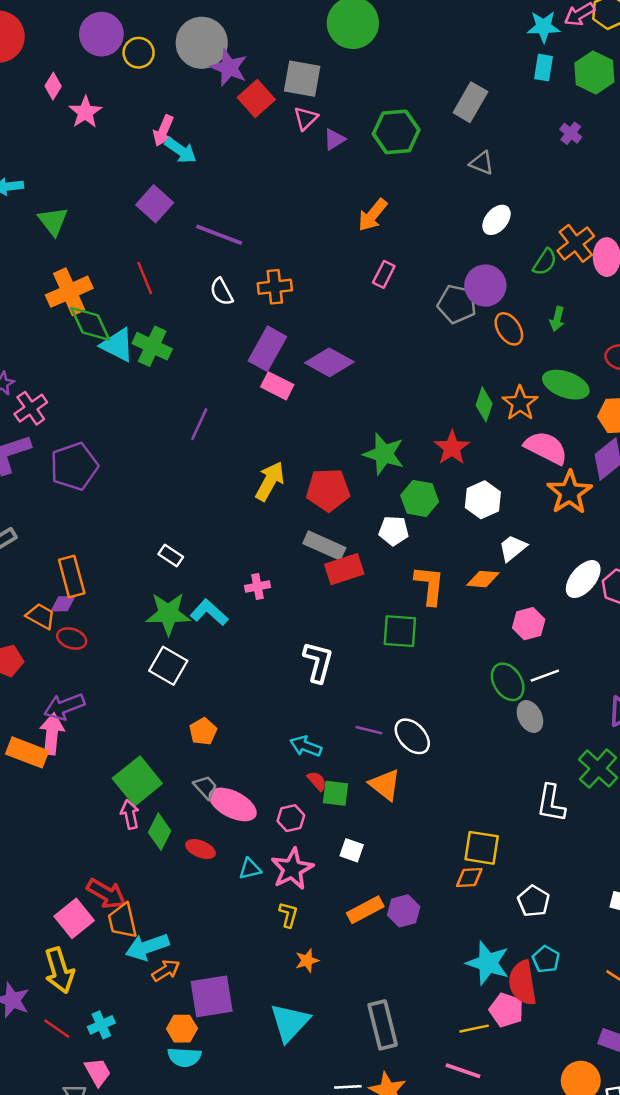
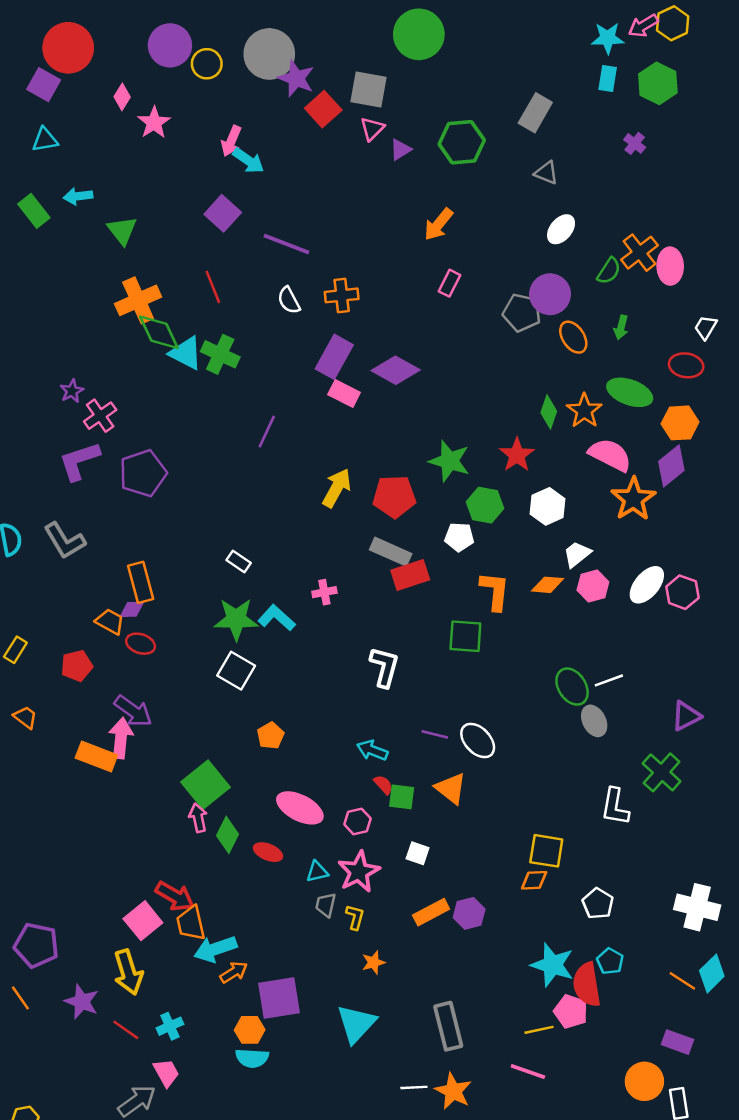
pink hexagon: (529, 624) -> (593, 586), moved
purple arrow: (64, 707) -> (133, 711), turned -123
gray trapezoid: (205, 787) -> (326, 905), moved, turned -125

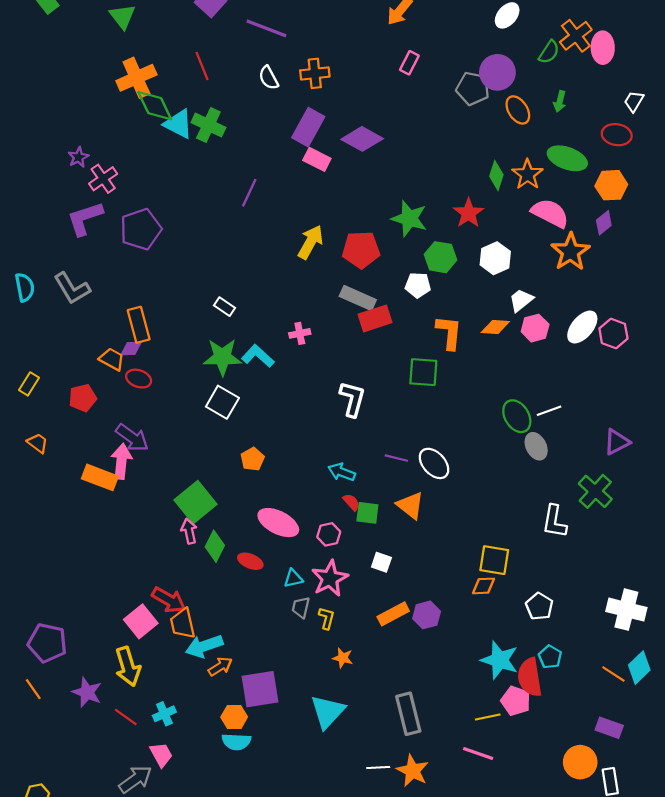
purple diamond: (671, 466) -> (604, 223), size x0.7
orange star: (373, 962) -> (343, 658), turned 30

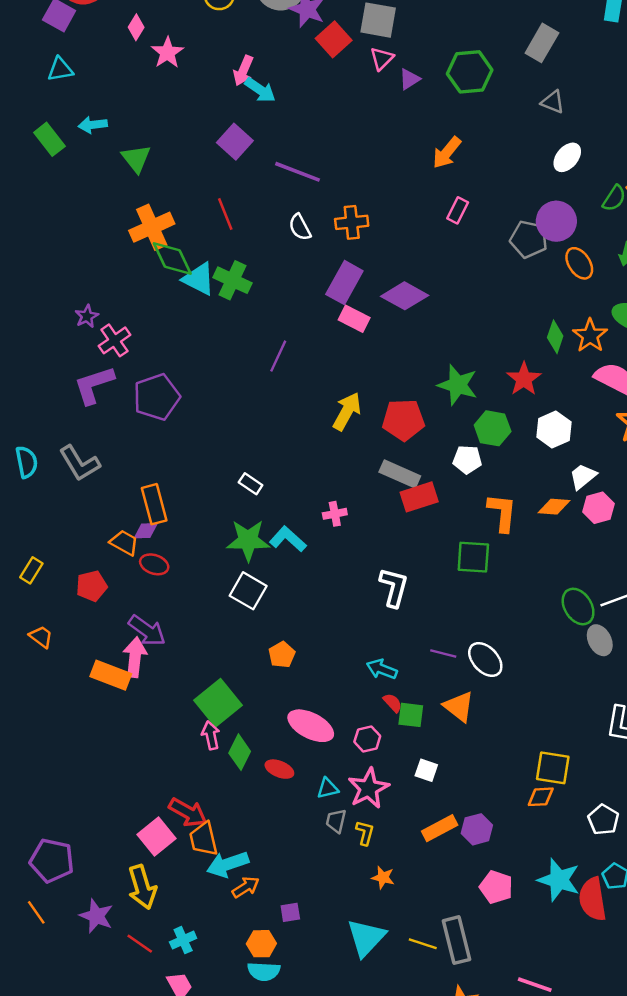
purple square: (260, 689) -> (290, 912), size x0.5
pink pentagon: (516, 701) -> (496, 887), moved
yellow line: (488, 717) -> (423, 944), moved, turned 30

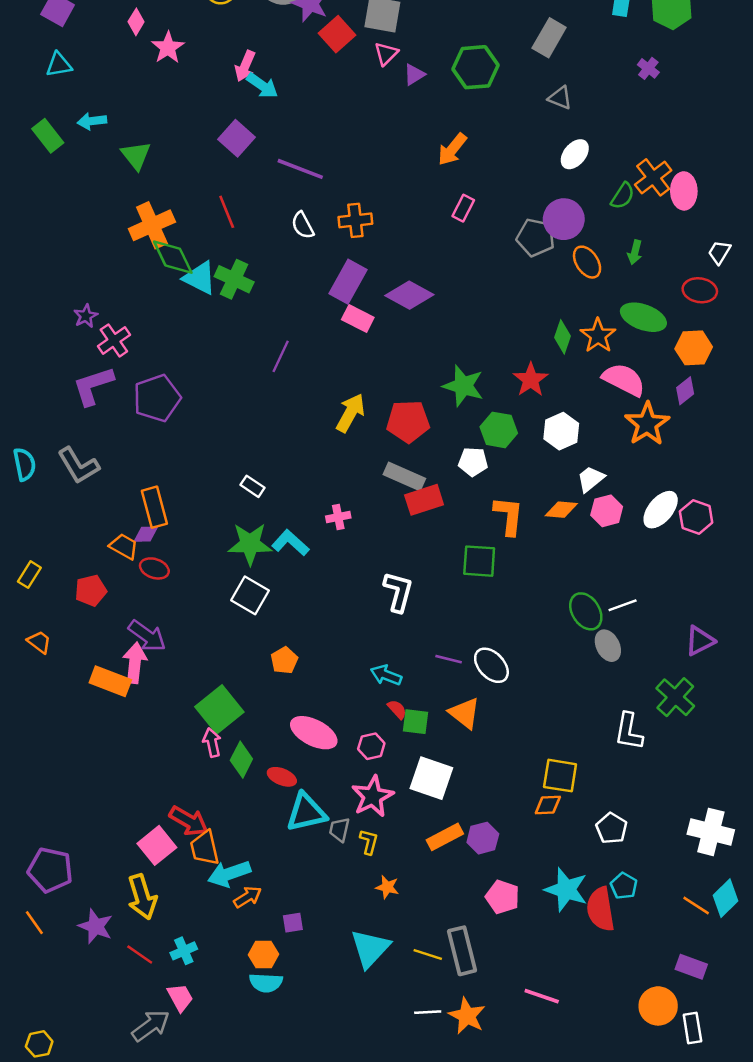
white square: (426, 770) -> (431, 778), size x1.8
cyan triangle: (328, 788) -> (306, 812), moved, size x1.8

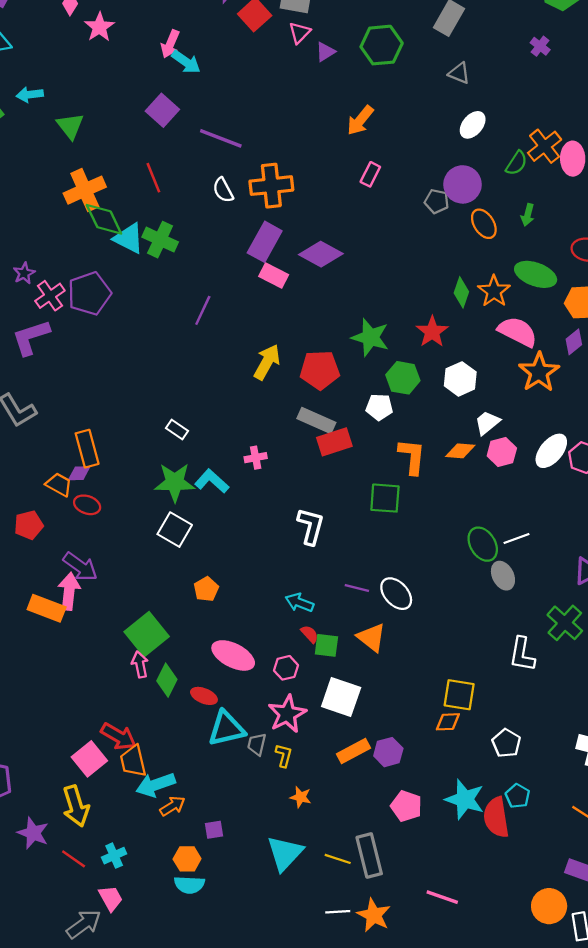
orange cross: (355, 220) -> (271, 186), size x1.4
gray pentagon: (536, 238) -> (437, 201), size x0.7
purple pentagon: (157, 398) -> (89, 293), moved

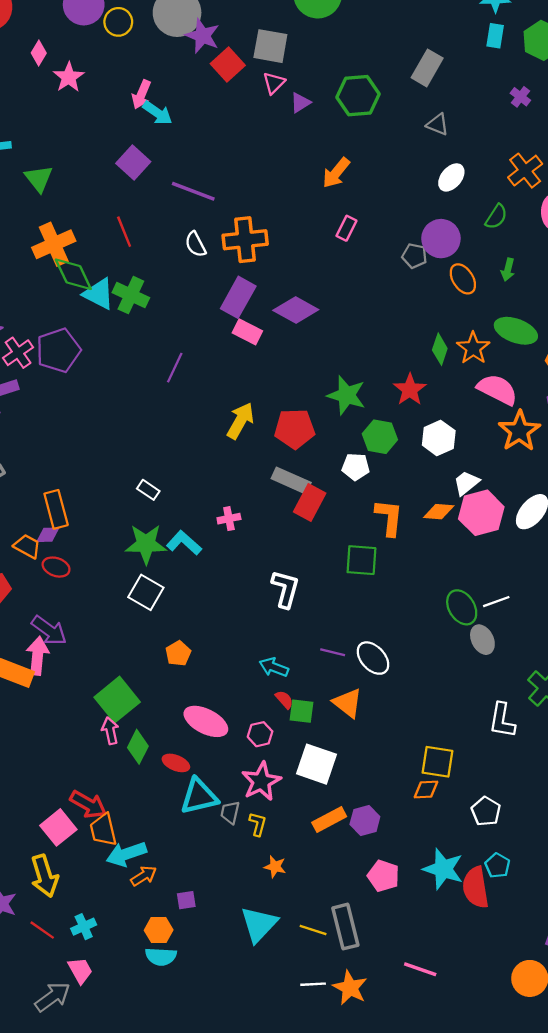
orange cross: (545, 146) -> (525, 171), moved
red rectangle: (334, 442) -> (310, 502), turned -44
pink hexagon: (502, 452) -> (481, 513), size x1.5

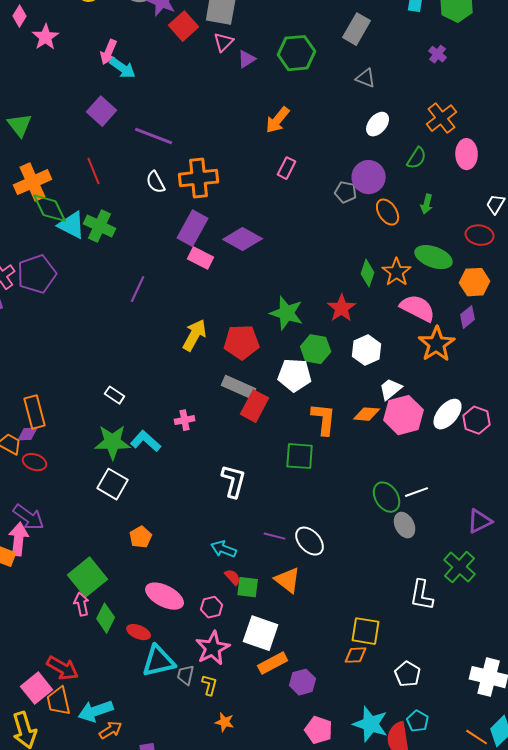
white pentagon: (356, 467) -> (295, 375), size x1.4
orange rectangle: (329, 819) -> (273, 663), moved
orange trapezoid: (103, 830) -> (59, 701), moved

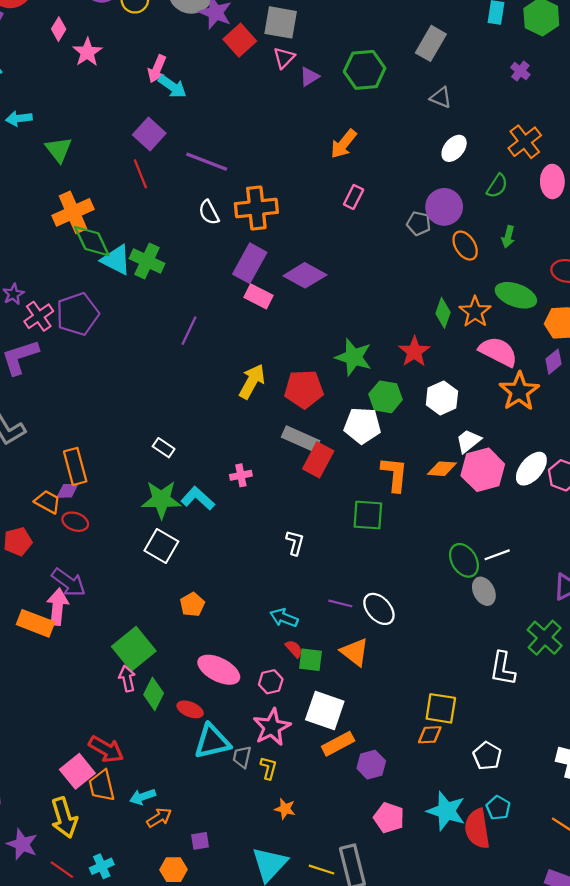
red line: (94, 171) -> (140, 174), moved
white L-shape: (234, 481) -> (295, 543), size x0.7
cyan arrow: (96, 711) -> (143, 797), size x0.7

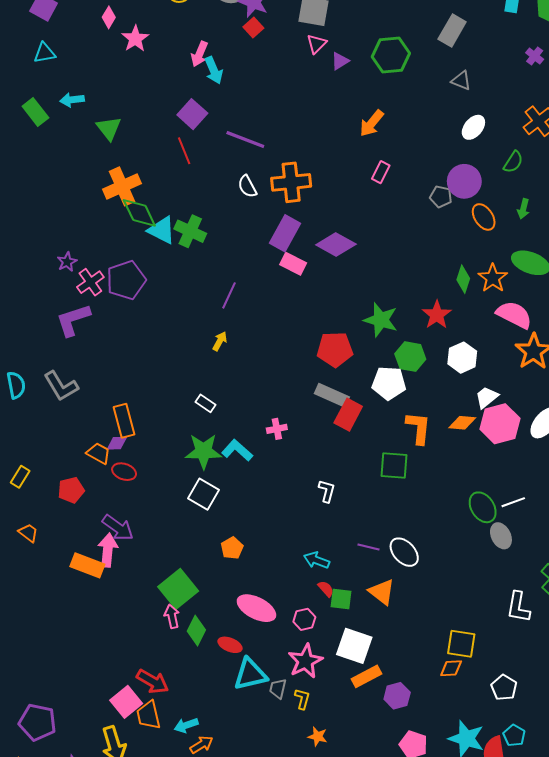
red square: (240, 40) -> (253, 27), moved, size x0.7
cyan arrow: (172, 87) -> (214, 70), turned 32
yellow arrow: (252, 381) -> (220, 341), moved, size x0.6

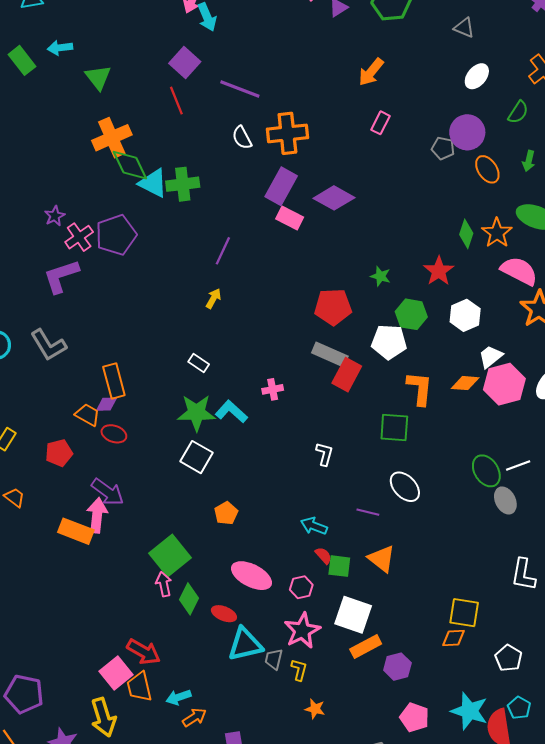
green cross: (190, 231) -> (183, 184), turned -32
green star: (381, 320) -> (381, 276), size x0.6
white ellipse: (404, 552) -> (405, 487), moved

